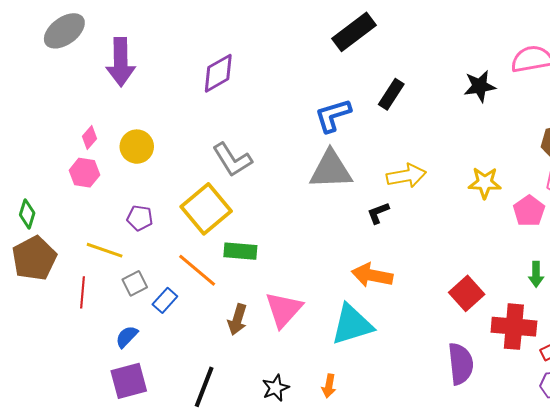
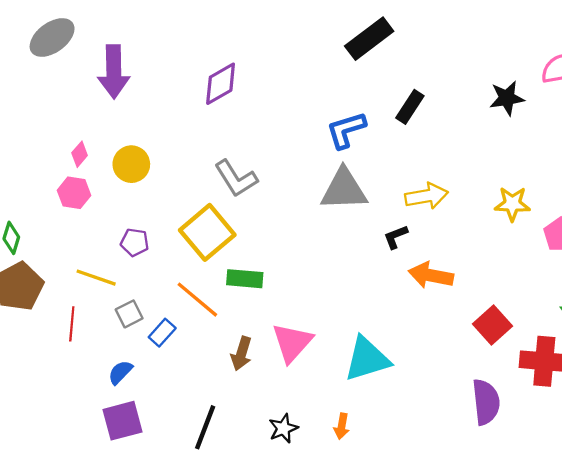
orange arrow: (372, 275) -> (431, 275), moved

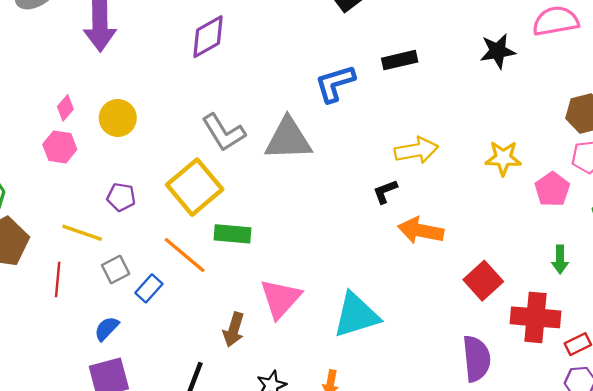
black rectangle: (410, 107) -> (400, 60), turned 44
gray triangle: (344, 189) -> (288, 139), moved
brown arrow: (241, 354) -> (234, 330), moved

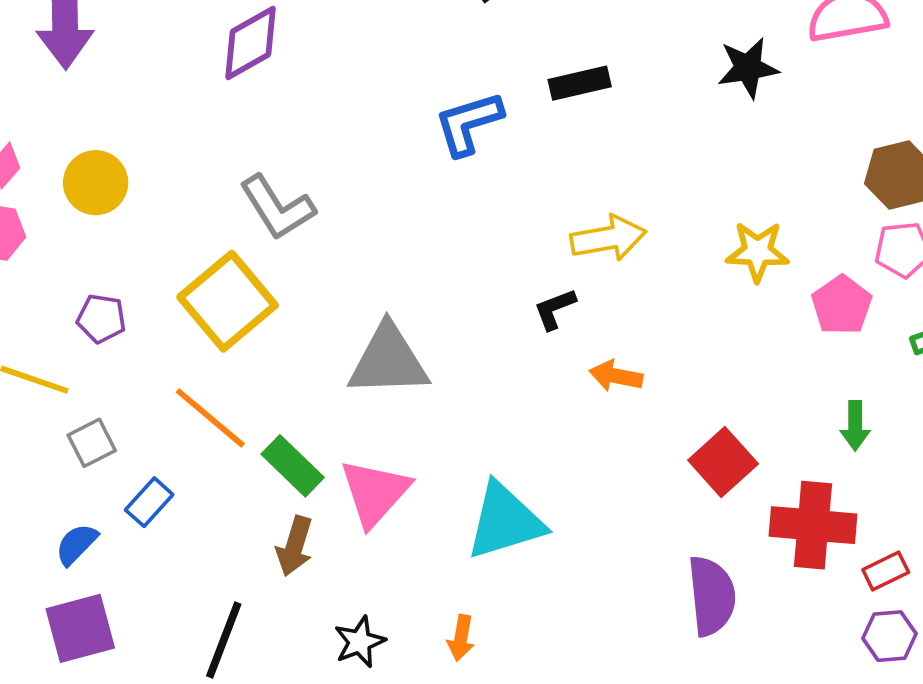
gray triangle: (288, 139) -> (388, 361), moved
orange arrow: (421, 230) -> (616, 376), size x0.7
green rectangle: (233, 234) -> (293, 466), moved, turned 39
blue rectangle: (149, 288) -> (149, 502), moved

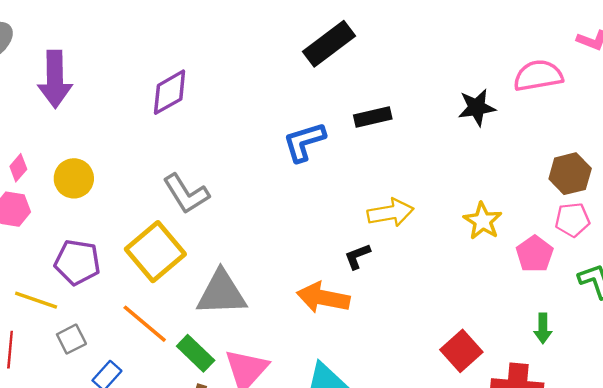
yellow star: (758, 252) -> (483, 221), turned 30
purple pentagon: (101, 318) -> (77, 262), size x1.5
gray triangle: (388, 361) -> (222, 293), moved
orange arrow: (616, 376) -> (323, 298), moved, size x1.6

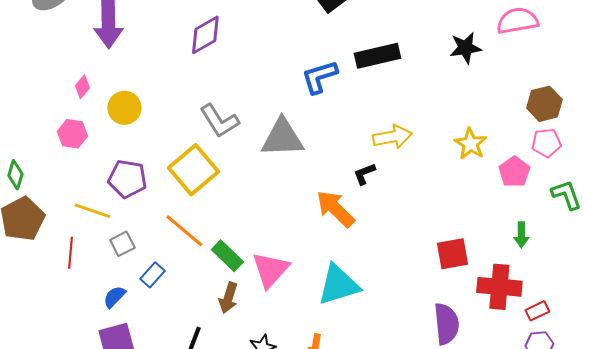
black rectangle: (373, 117) -> (377, 56), size x1.4
pink diamond: (18, 168) -> (82, 87), moved
gray triangle: (222, 293) -> (282, 138), moved
orange arrow: (323, 298) -> (335, 209), turned 33
red square: (461, 351) -> (452, 254), turned 32

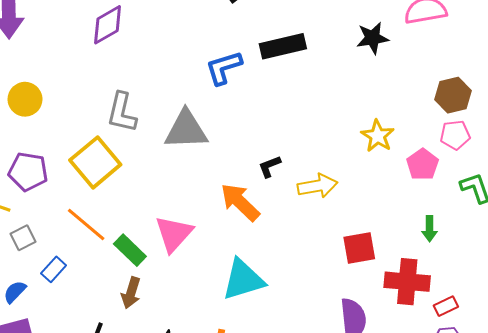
gray L-shape: (219, 121) -> (122, 112), turned 45
yellow arrow: (392, 137) -> (317, 186), moved
pink triangle: (270, 270) -> (174, 234), moved

